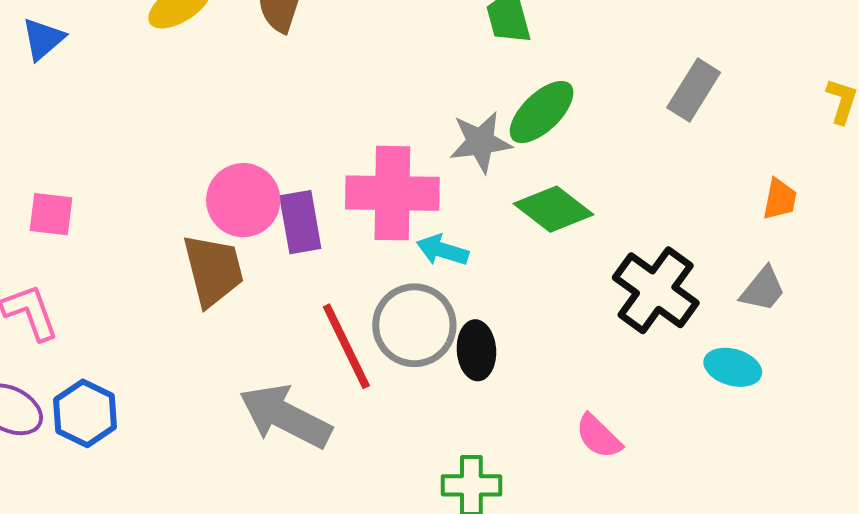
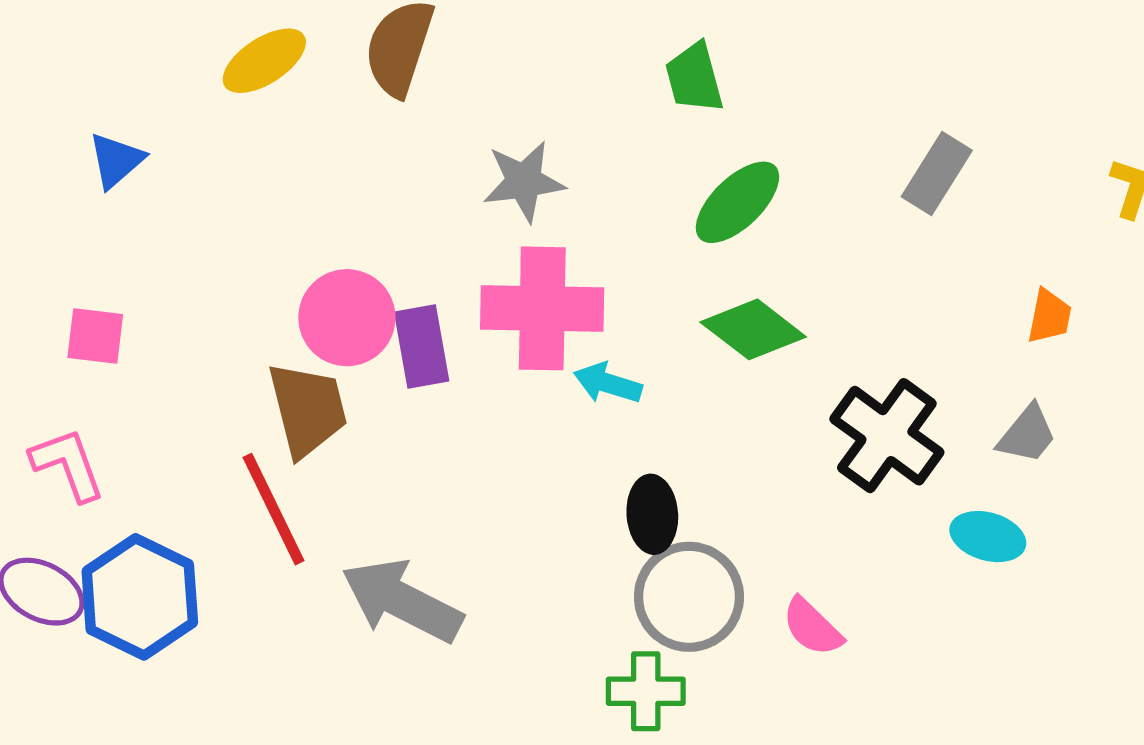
blue triangle: (43, 39) -> (116, 160), moved
gray star: (480, 142) -> (524, 181), moved
gray circle: (414, 325) -> (689, 597), moved
red line: (346, 346) -> (273, 509), moved
blue hexagon: (85, 413) -> (140, 597), size x1.4

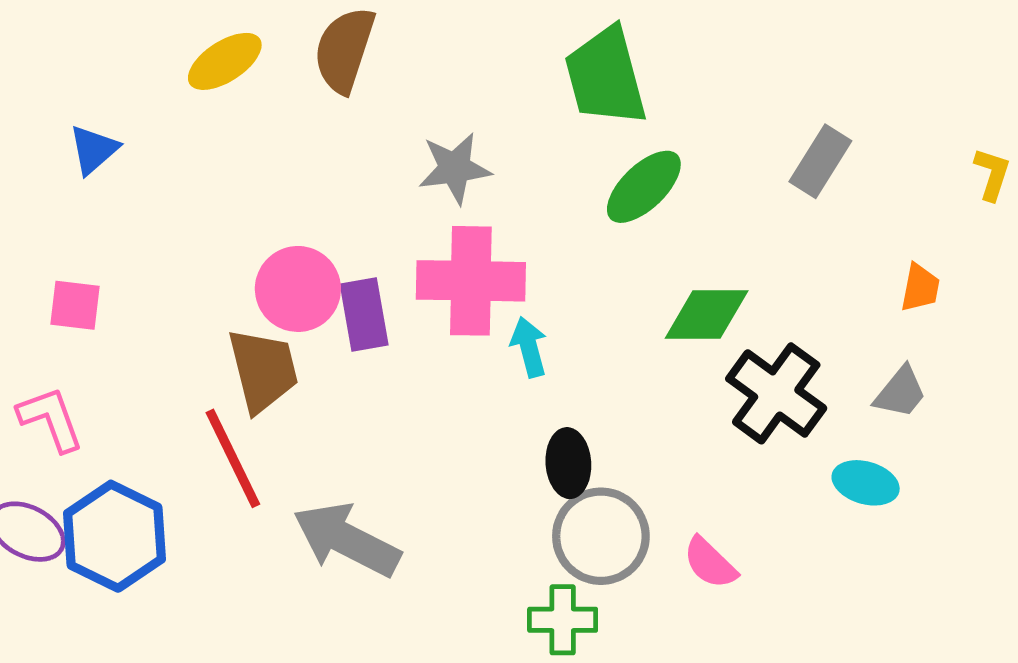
green trapezoid: (694, 78) -> (606, 77), size x1.6
green diamond: (753, 329) -> (707, 314), moved, turned -38
cyan arrow: (608, 383) -> (529, 347), turned 58

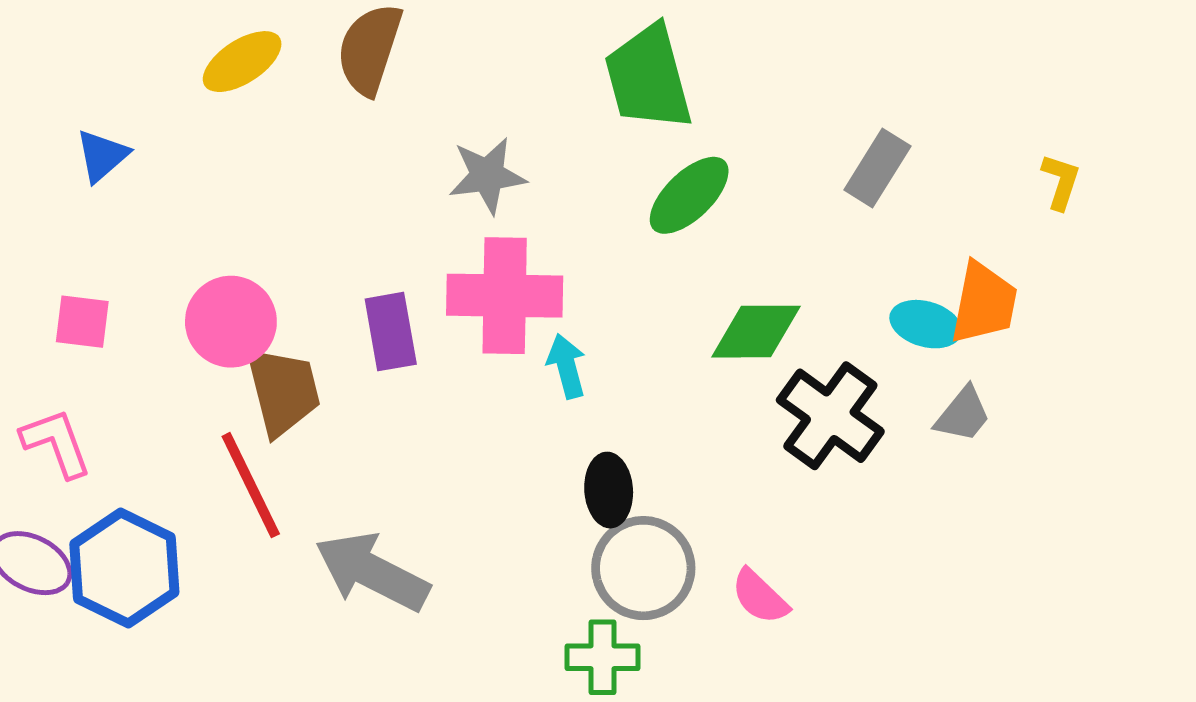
orange trapezoid: (920, 288) -> (984, 303), size x1.6
pink circle: (298, 289) -> (231, 322), moved
cyan ellipse: (866, 483) -> (926, 324), moved

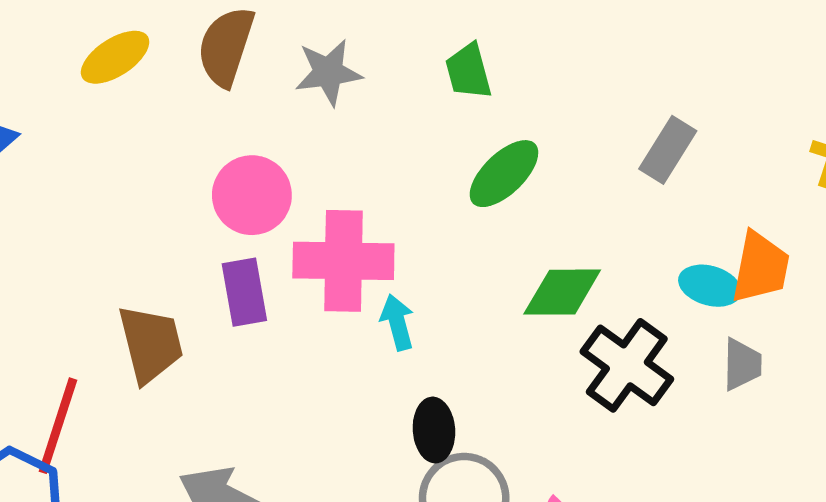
green trapezoid: (648, 78) -> (468, 71), size x0.6
gray star: (487, 175) -> (328, 72), moved
pink circle: (231, 322) -> (252, 195), moved
gray trapezoid: (963, 415) -> (742, 364), turned -38
red line: (251, 485) -> (58, 426), moved, turned 44

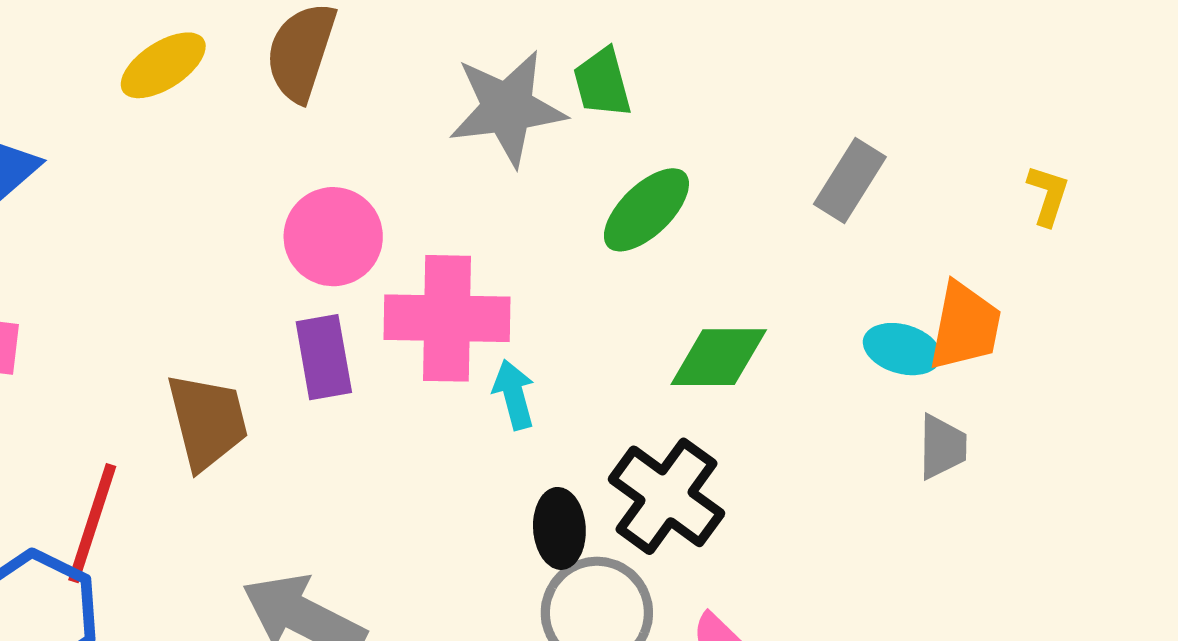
gray star: (328, 72) -> (507, 108), moved, size x1.4
black cross: (627, 365) -> (667, 496), moved

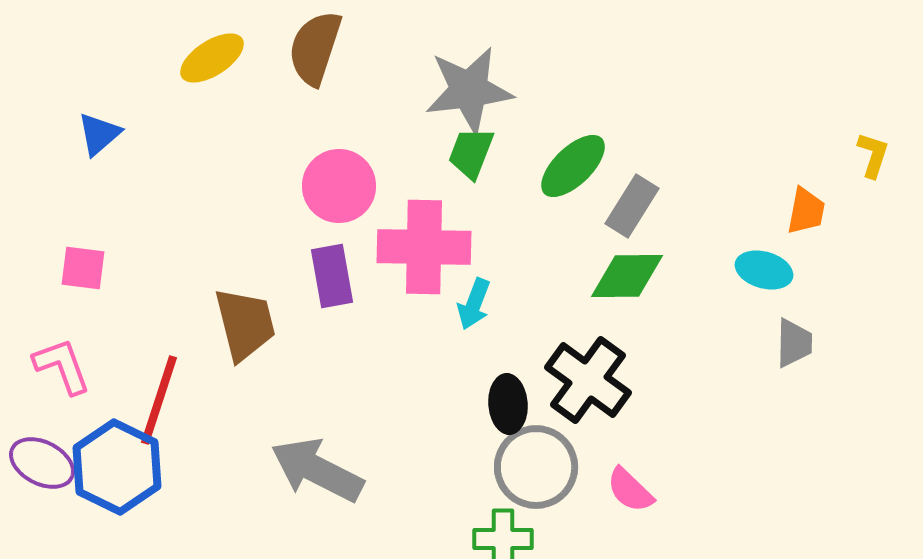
green trapezoid: (602, 83) -> (471, 153), moved, turned 36
gray rectangle: (850, 180) -> (632, 206), moved
orange trapezoid: (965, 326) -> (806, 211), moved, size x0.7
cyan arrow: (514, 395) -> (474, 304), turned -144

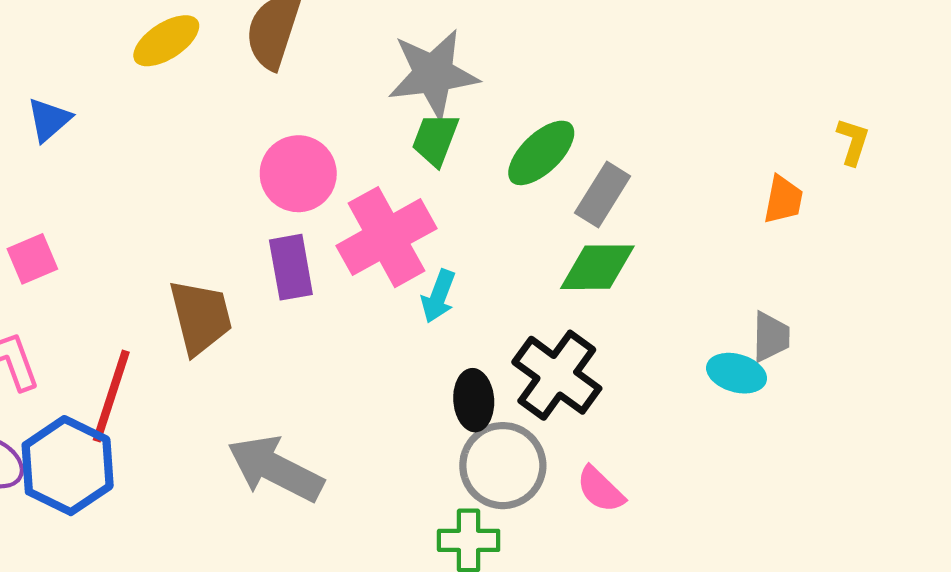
pink cross: (424, 247) -> (386, 237), turned -30
pink square: (83, 268) -> (32, 259), turned -30
cyan ellipse: (764, 270) -> (737, 373), moved

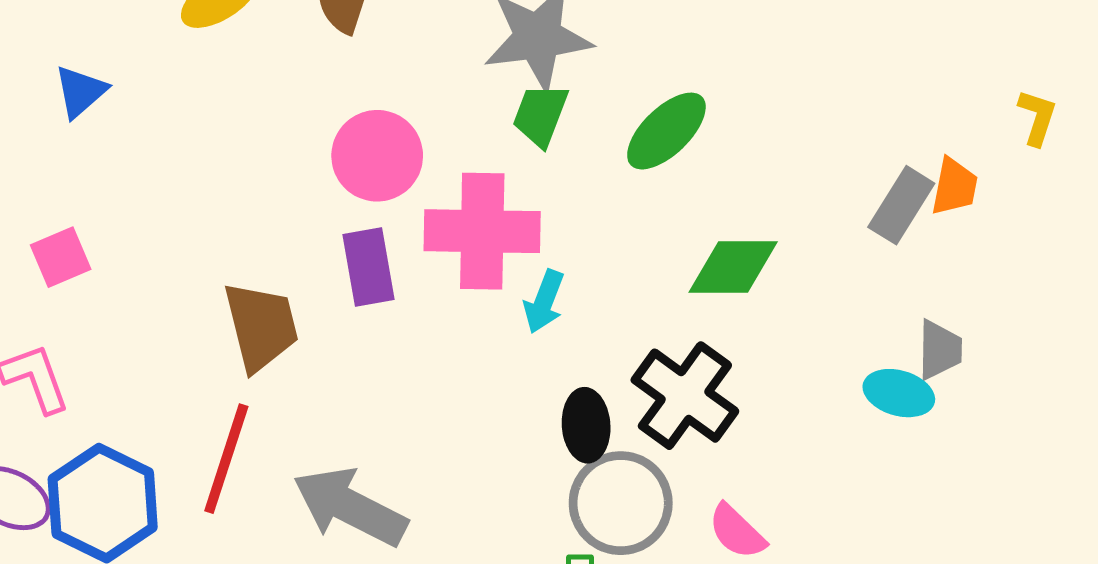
gray rectangle: (603, 194) -> (901, 205), moved
pink cross: (386, 237) -> (482, 231), turned 30
red line: (111, 396) -> (226, 459), moved

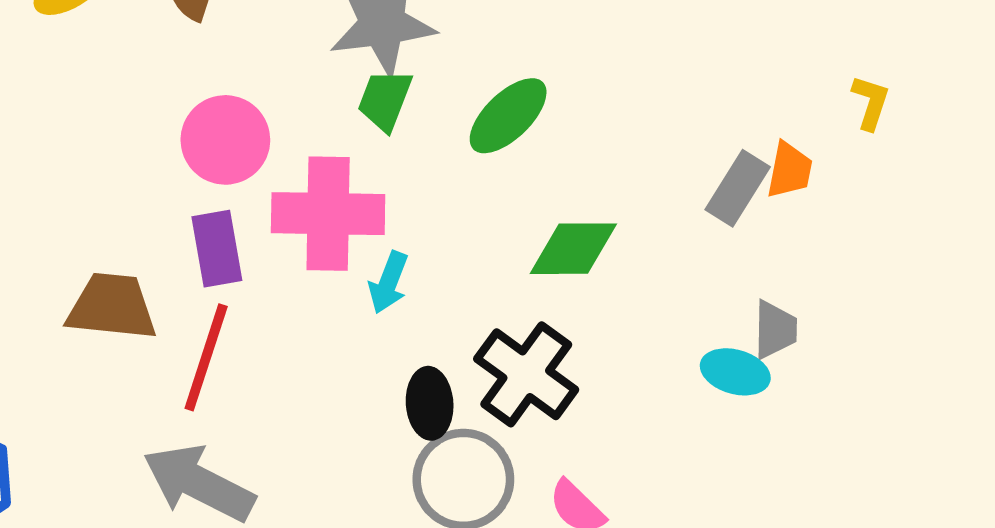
brown trapezoid: (261, 326) -> (112, 307), turned -70
red line: (226, 459) -> (206, 357), moved

